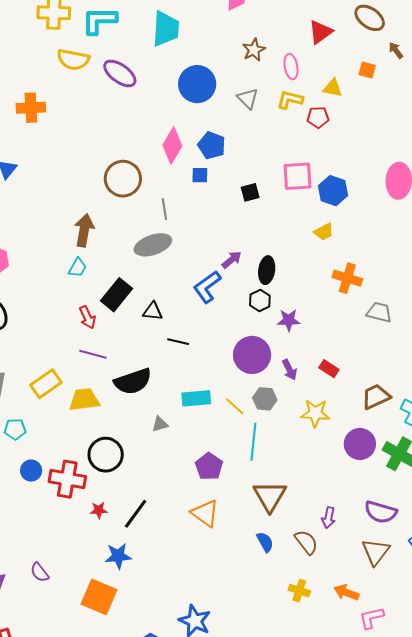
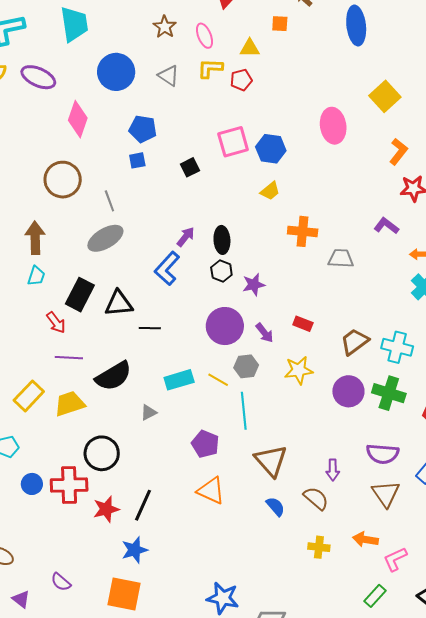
pink diamond: (172, 145) -> (78, 119), moved
black triangle: (153, 311) -> (119, 303), size x1.4
red star: (99, 510) -> (106, 509), size x1.5

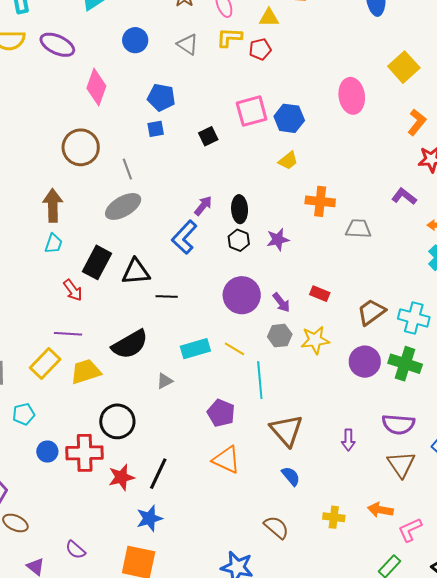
blue circle: (116, 72) -> (135, 40), size x0.7
purple star: (254, 285) -> (278, 239), moved
purple line: (69, 358) -> (68, 334), moved
gray hexagon: (246, 366) -> (280, 336), moved
brown semicircle: (316, 498) -> (276, 527), moved

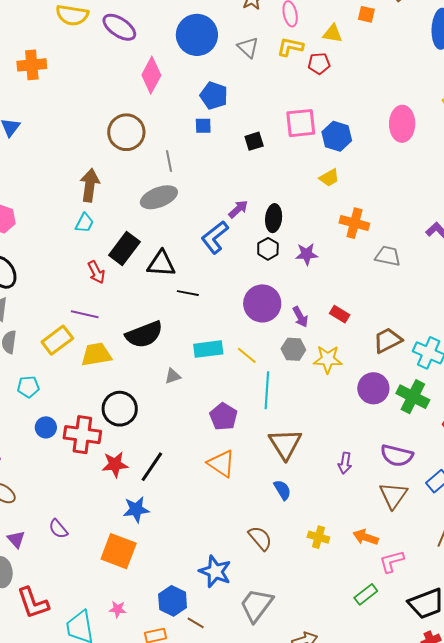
blue circle: (135, 40) -> (197, 35), size x1.6

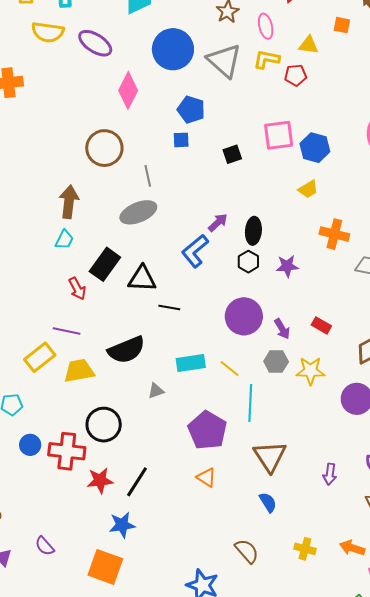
gray triangle: (248, 47) -> (224, 61), size x1.6
purple pentagon: (223, 417) -> (207, 430), size x1.4
orange triangle: (221, 464) -> (206, 477), size x0.7

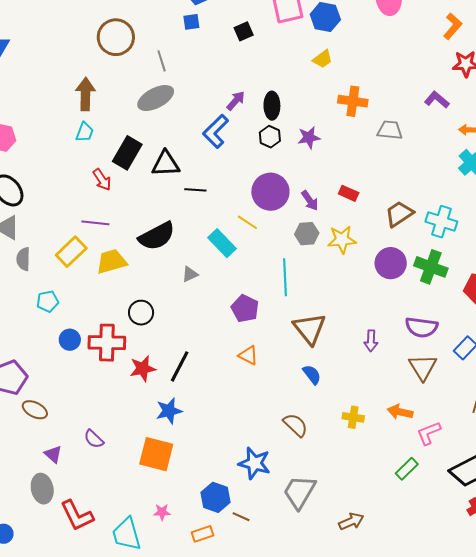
cyan rectangle: (191, 363) -> (222, 243), turned 60
yellow line: (229, 369) -> (247, 222), moved
black circle: (104, 425) -> (141, 313), size x0.7
purple pentagon: (207, 430) -> (245, 308), size x0.7

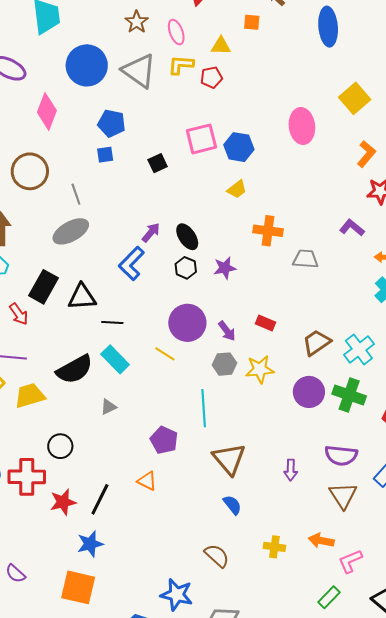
black ellipse: (272, 106) -> (187, 237), turned -32
cyan cross: (441, 222) -> (359, 349), turned 36
cyan rectangle: (222, 243) -> (115, 359), moved
orange triangle: (248, 355) -> (147, 481), moved

